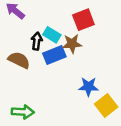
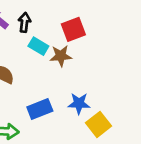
black arrow: (37, 41) -> (24, 22), moved
blue rectangle: (54, 55) -> (40, 109), moved

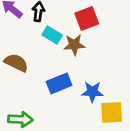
blue rectangle: (40, 109) -> (59, 83), moved
yellow square: (99, 124) -> (112, 112), turned 35

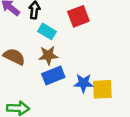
brown star: (74, 45) -> (48, 55), moved
yellow square: (112, 112) -> (102, 89), moved

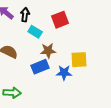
brown star: (48, 55) -> (48, 51), moved
yellow square: (102, 89) -> (79, 60), moved

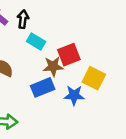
red square: (60, 20) -> (69, 55), moved
yellow square: (79, 60) -> (94, 78), turned 30

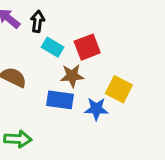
red square: (69, 55) -> (87, 47), moved
blue rectangle: (43, 87) -> (60, 100), turned 30

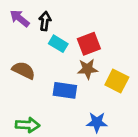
brown star: (72, 76) -> (88, 69), moved
blue star: (96, 109) -> (97, 122), moved

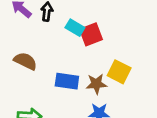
cyan rectangle: (58, 44) -> (75, 28), moved
brown star: (88, 69) -> (96, 84), moved

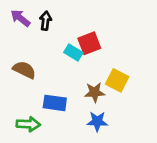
cyan rectangle: (75, 28) -> (73, 53), moved
blue rectangle: (67, 81) -> (55, 103), moved

